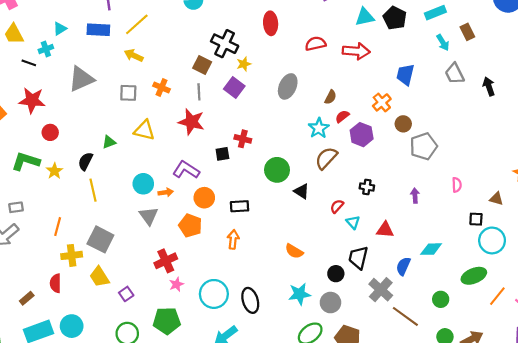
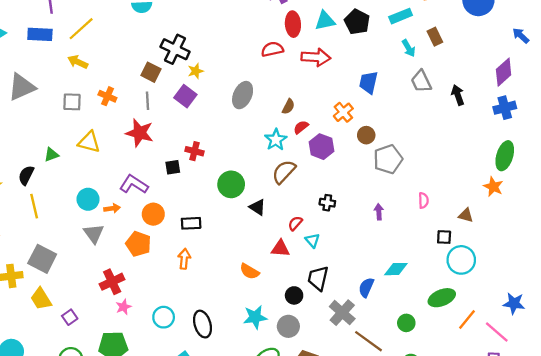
red ellipse: (271, 23) -> (293, 24), moved
red triangle: (385, 230) -> (280, 248), moved
cyan circle: (214, 294) -> (164, 317), size x0.7

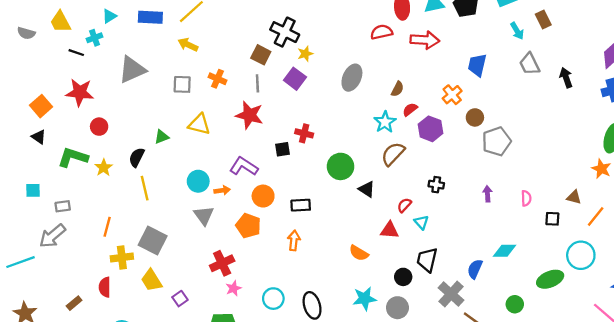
pink semicircle: (423, 200) -> (526, 198), moved
cyan circle: (461, 260) -> (581, 255), moved
orange line: (467, 319) -> (596, 217), moved

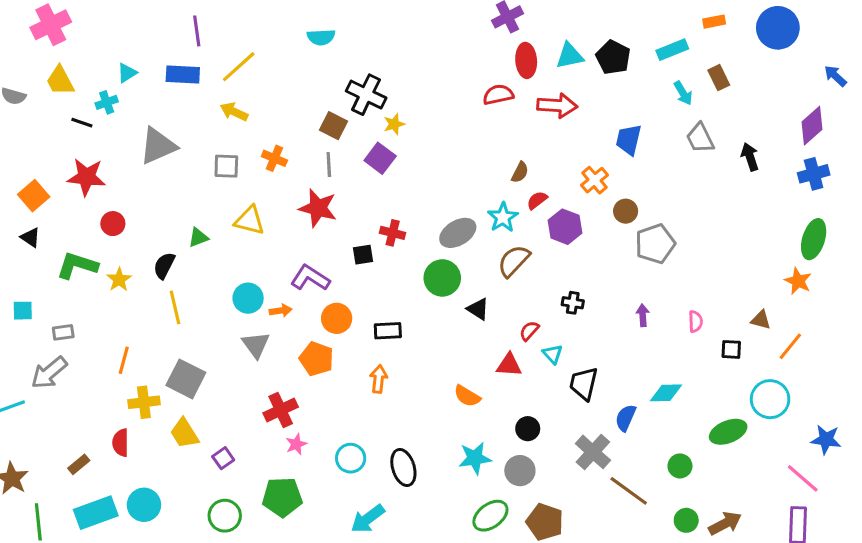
gray ellipse: (352, 78) -> (458, 233), moved, turned 35
black trapezoid: (427, 260) -> (584, 384), moved

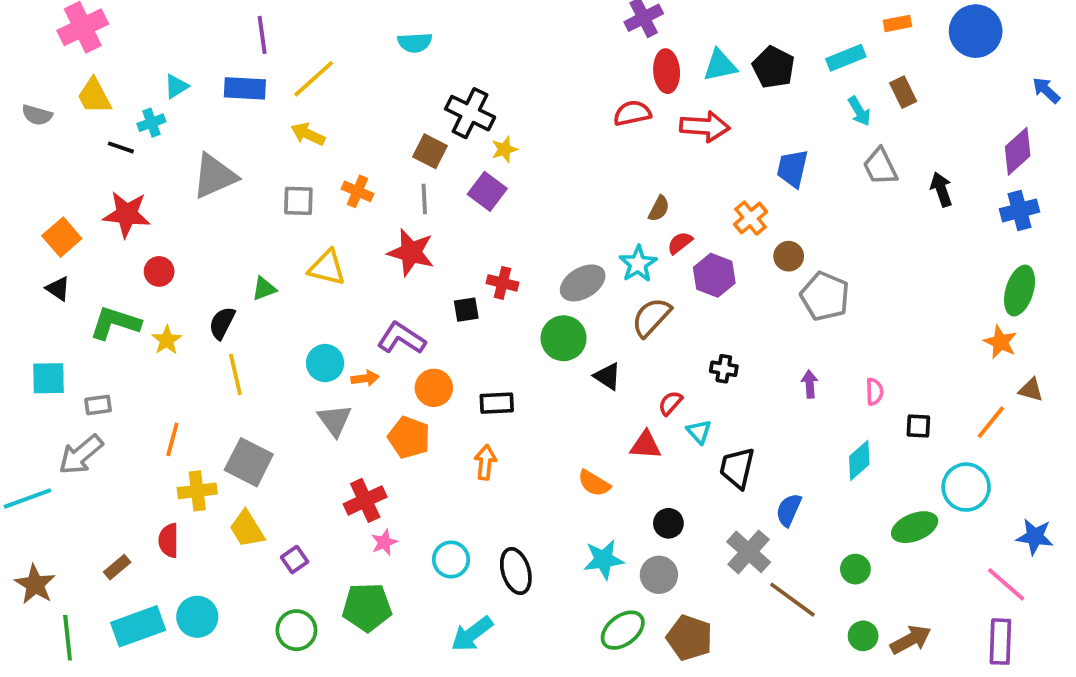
gray pentagon: (655, 244) -> (825, 296), turned -30
cyan square: (23, 311) -> (48, 378), size x1.4
brown triangle: (761, 320) -> (1031, 390), moved
cyan diamond: (666, 393) -> (859, 460), moved, turned -40

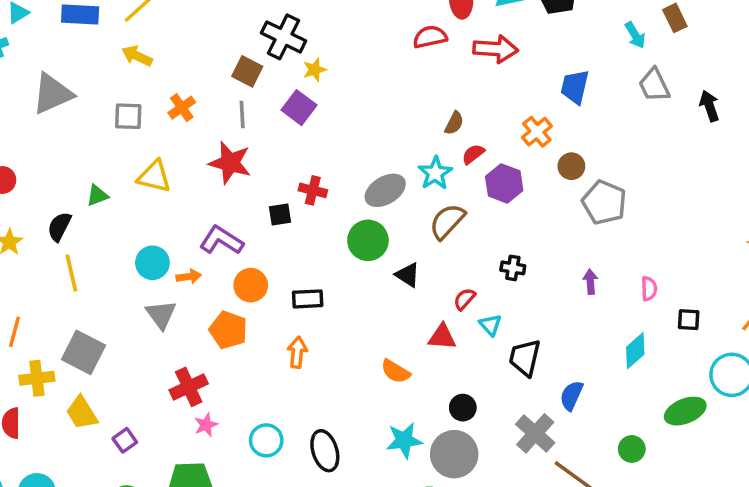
orange cross: (358, 191) -> (182, 108), turned 32
gray circle: (659, 575) -> (454, 454), size x1.4

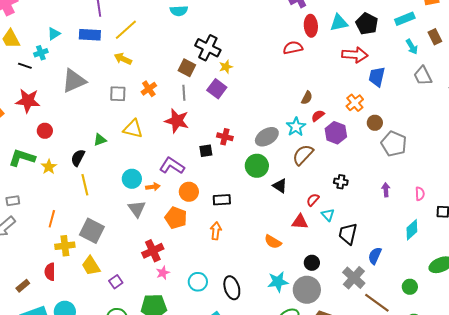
red arrow: (496, 49) -> (355, 55), moved

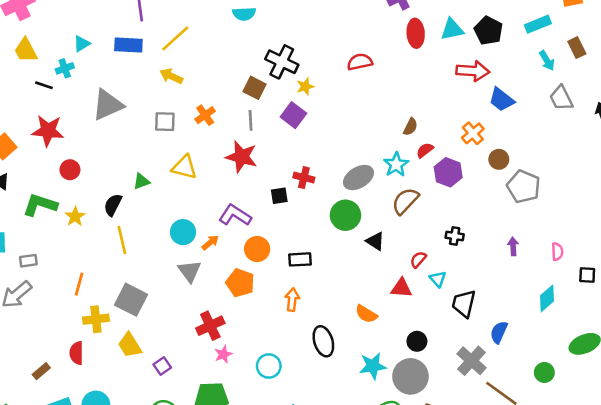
red semicircle: (293, 48) -> (360, 62), moved
blue trapezoid: (377, 77) -> (501, 100), turned -65
orange arrow: (153, 187) -> (210, 243), turned -32
black ellipse: (232, 288) -> (323, 341), moved

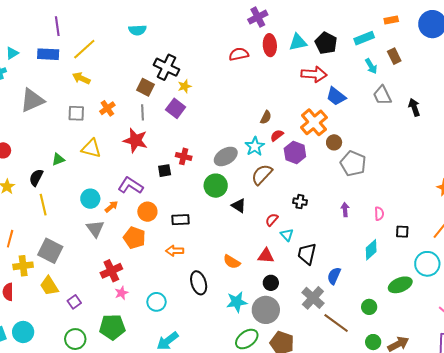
red semicircle: (360, 62) -> (239, 54), moved
orange cross: (473, 133) -> (314, 122), size x1.5
red triangle: (401, 288) -> (266, 256), moved
orange arrow: (292, 300) -> (175, 251), turned -96

